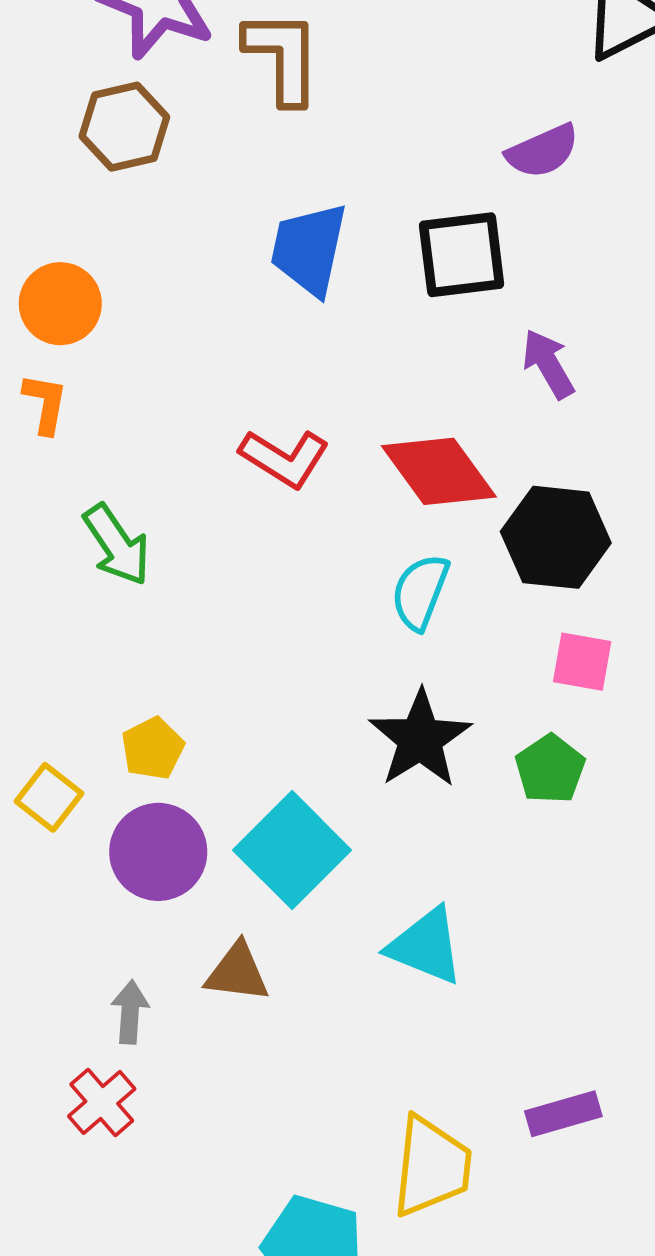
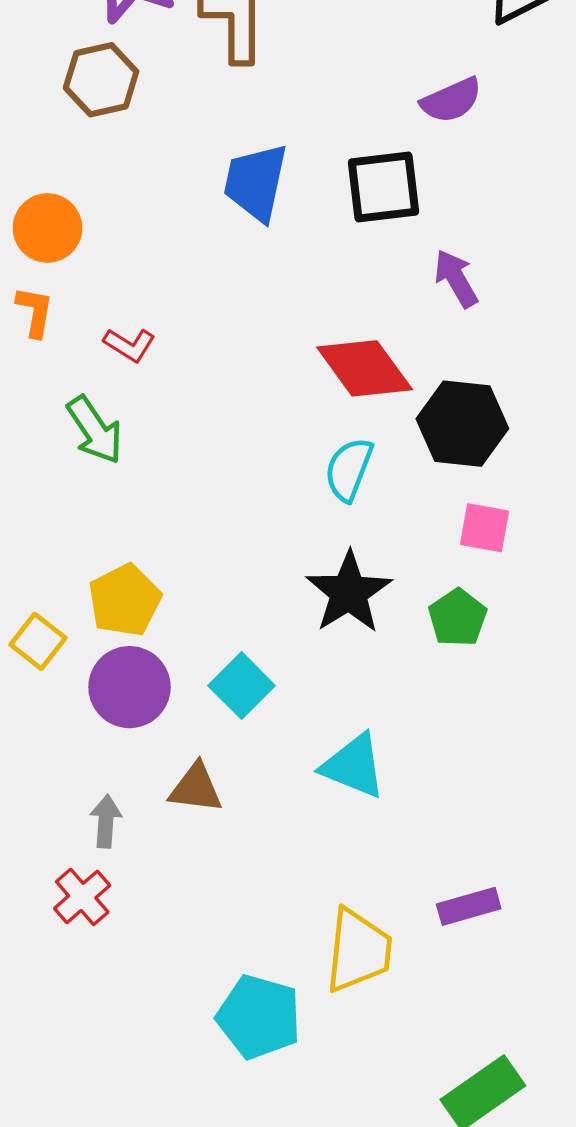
red L-shape: (284, 458) -> (129, 345), moved, size x0.7
yellow pentagon: (153, 748) -> (125, 600), size x1.4
cyan square: (292, 850) -> (242, 686), size x0.7

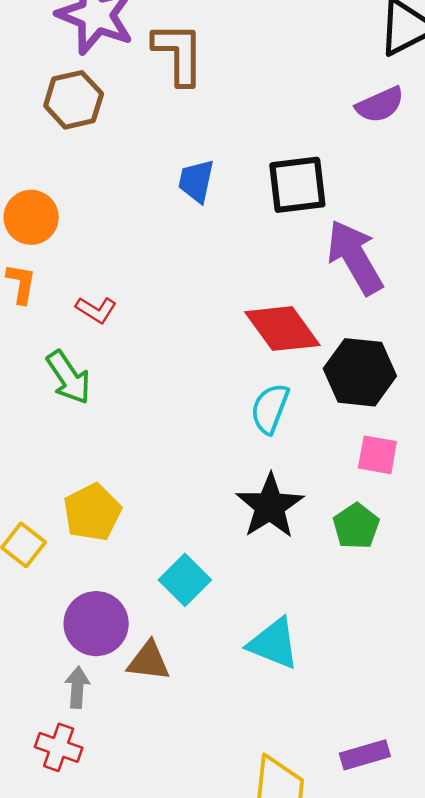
purple semicircle: (451, 100) -> (380, 105), moved
blue trapezoid: (256, 182) -> (196, 181), size x0.7
purple arrow: (456, 279) -> (355, 257), size x1.6
purple circle: (129, 687) -> (96, 624), moved
red cross: (82, 897) -> (59, 747), turned -30

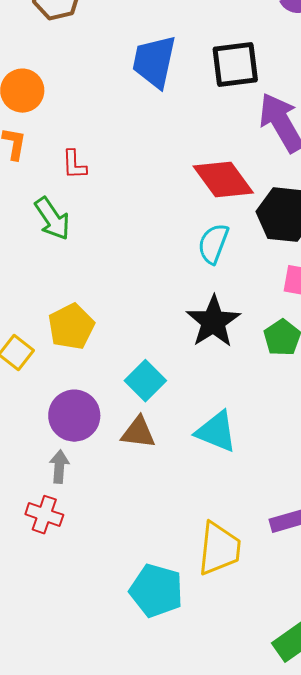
blue trapezoid: (196, 181) -> (154, 62), size x1.5
red L-shape: (96, 310) -> (74, 165), turned 56
brown triangle: (149, 661) -> (138, 433), moved

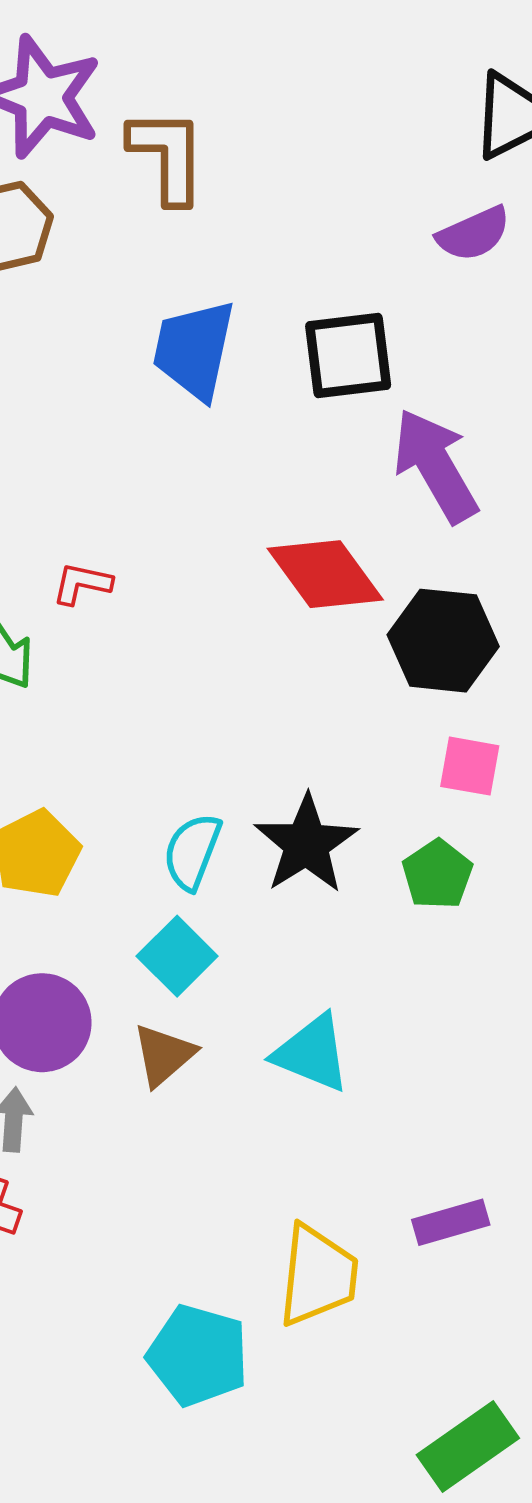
red L-shape: (74, 165) -> (82, 584), moved, turned 104
cyan semicircle: (213, 244) -> (192, 852), moved
brown triangle: (138, 433) -> (164, 1055), turned -48

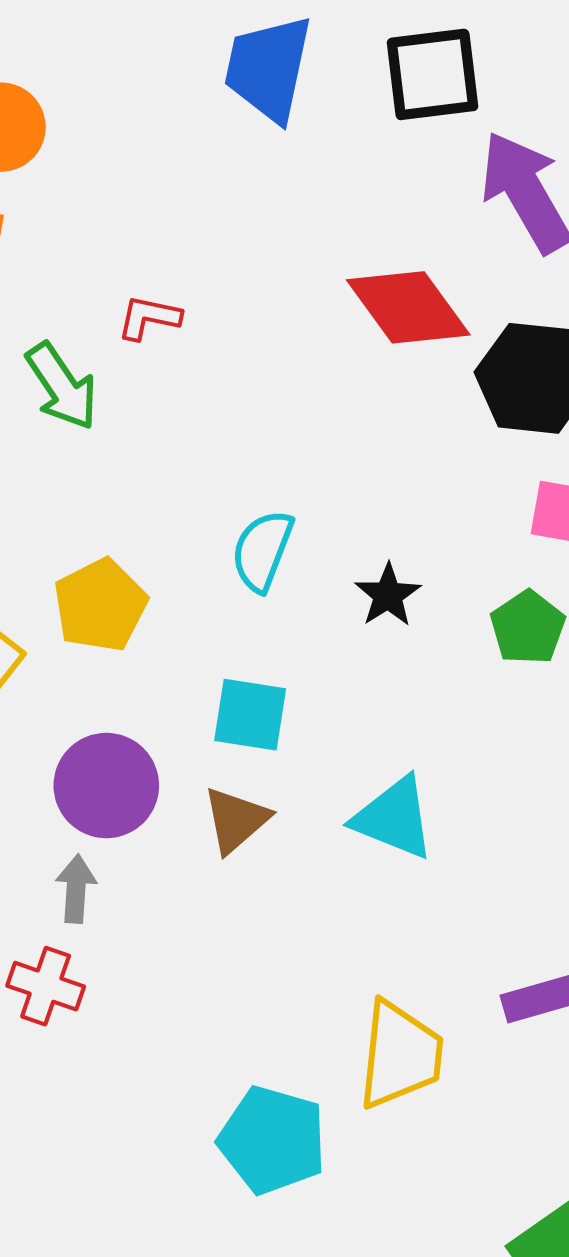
black star: (306, 844) -> (388, 595), size x0.6
cyan semicircle: (192, 852) -> (262, 551), moved
cyan square: (177, 956) -> (250, 715), turned -36

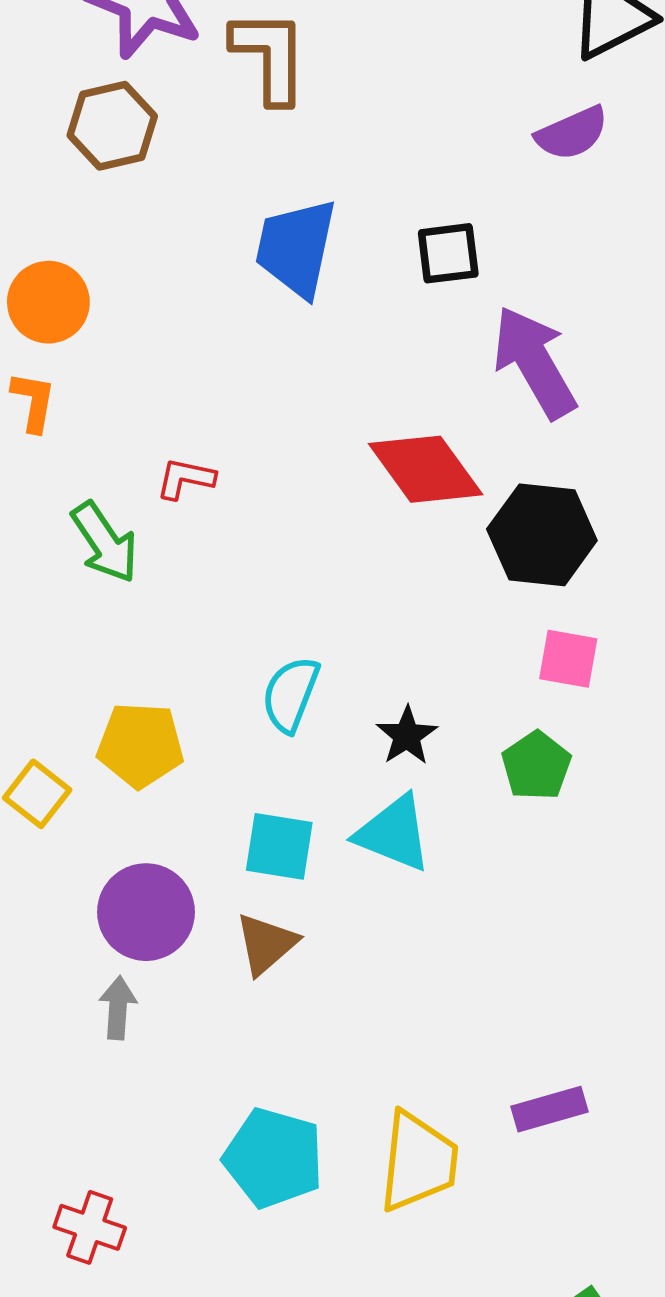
black square: (432, 74) -> (448, 253), size x0.7
yellow pentagon: (100, 605) -> (140, 745), turned 30
cyan triangle: (394, 818) -> (394, 833), moved
red cross: (46, 986) -> (90, 1227), moved
cyan pentagon: (272, 1140) -> (274, 1158), moved

